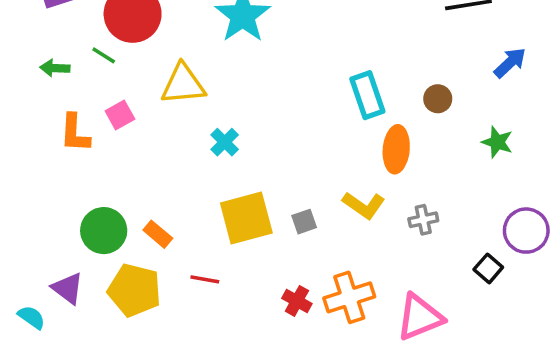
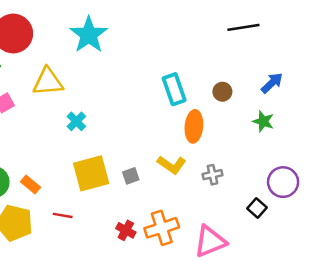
blue arrow: (510, 63) -> (272, 83), moved

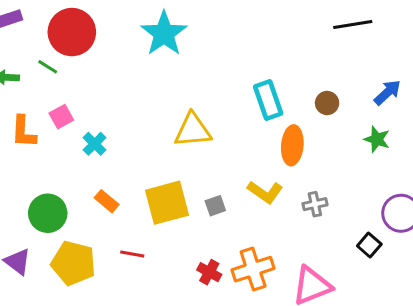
yellow triangle: (48, 82) -> (193, 130), moved
cyan cross: (76, 121) -> (95, 144), moved
orange rectangle: (31, 185) -> (107, 201), moved

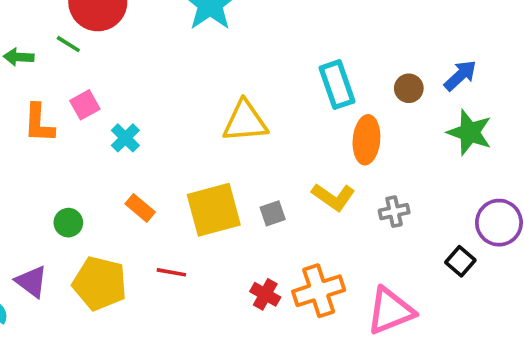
blue arrow: (387, 92) -> (460, 75), moved
green star: (377, 139) -> (470, 132), size x1.4
green circle: (48, 213) -> (68, 223), size x0.6

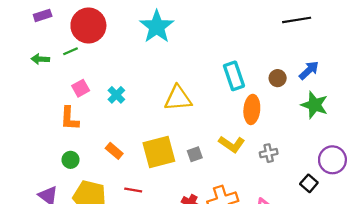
green line: (68, 44) -> (71, 51), turned -56
orange L-shape: (39, 123) -> (69, 118), moved
cyan cross: (125, 138) -> (116, 95), moved

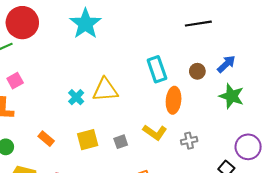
black line: (297, 20) -> (198, 24), moved
cyan cross: (116, 95) -> (76, 97), moved
yellow square: (159, 152) -> (88, 140), size x0.7

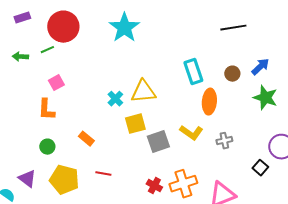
yellow square: (88, 140) -> (135, 124), moved
gray square: (121, 142) -> (158, 142), size x1.6

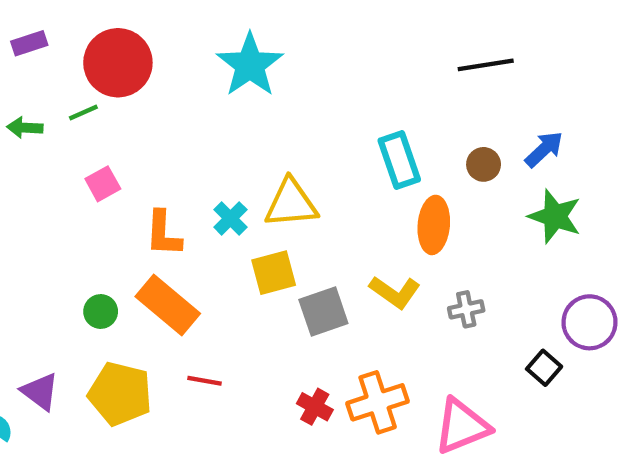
orange L-shape: (46, 110) -> (163, 234), moved
orange rectangle: (86, 139) -> (168, 305), size x1.8
green circle: (47, 147) -> (101, 311), moved

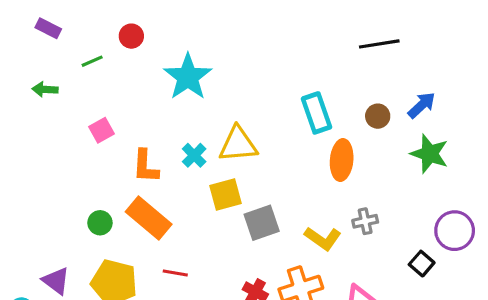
purple rectangle: (29, 43) -> (48, 28), turned 45
red circle: (118, 63) -> (131, 36), moved, size x0.5
cyan star: (250, 65) -> (188, 77), moved
green line: (83, 112) -> (92, 61), moved
yellow L-shape: (395, 292) -> (323, 238), moved

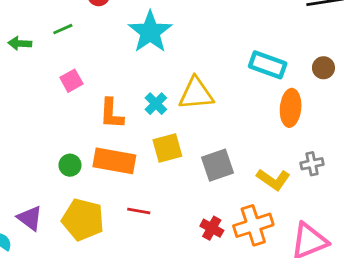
green line: (92, 61) -> (63, 29), moved
cyan rectangle: (317, 113) -> (268, 65), turned -51
yellow square: (226, 195) -> (167, 148), moved
orange rectangle: (149, 218) -> (114, 161), turned -30

